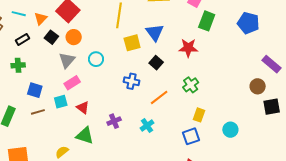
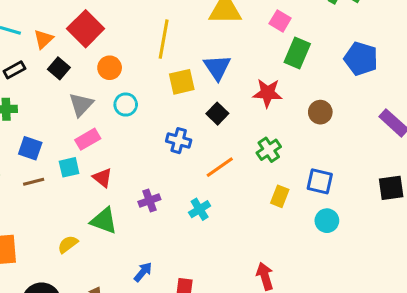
orange circle: (74, 37) -> (110, 68), moved
brown circle: (258, 86) -> (320, 112), moved
blue square: (191, 136) -> (320, 181), moved, turned 30

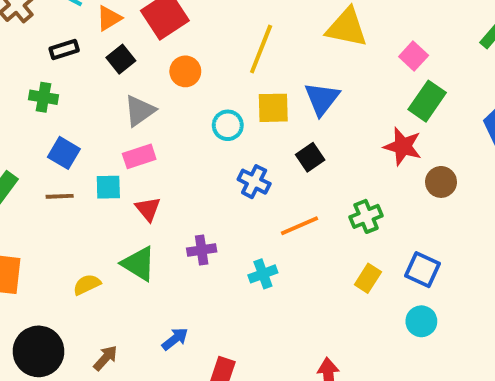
red star: (268, 93) -> (403, 146), moved
cyan circle: (126, 105) -> (228, 125), moved

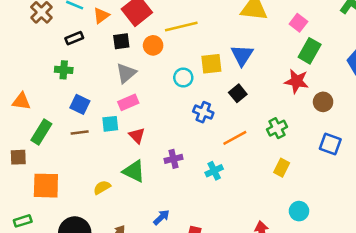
yellow line: (261, 49) -> (181, 27), moved, turned 60
black square: (121, 59) -> (121, 41), moved, turned 36
blue square: (422, 270) -> (330, 144), moved
cyan circle: (421, 321) -> (299, 211), moved

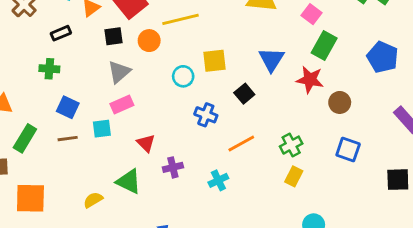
blue triangle: (242, 55) -> (271, 60), moved
green cross: (277, 128) -> (291, 145), moved
red triangle: (137, 136) -> (146, 143), moved

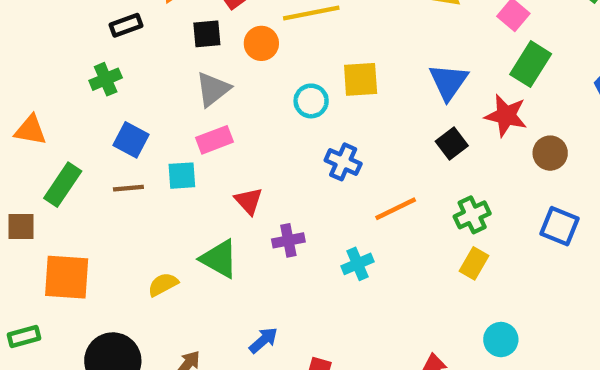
green cross: (49, 69) -> (106, 79), turned -30
black square: (244, 94) -> (452, 143), moved

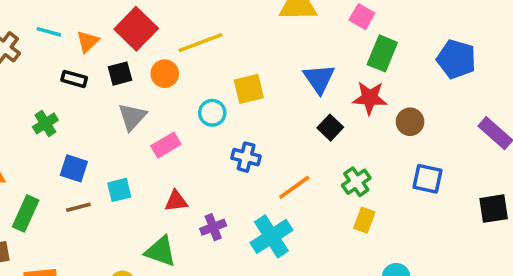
black rectangle: (126, 25) -> (74, 79), moved, turned 45
pink rectangle: (215, 140) -> (166, 145), moved
red triangle: (249, 201) -> (176, 201), turned -45
cyan cross: (358, 264) -> (271, 236), size x1.6

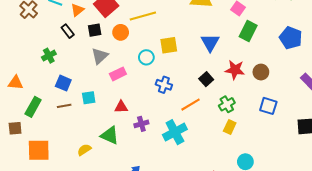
black rectangle: (74, 79) -> (68, 31), turned 32
red star: (370, 98) -> (235, 70), moved
black square: (330, 128) -> (206, 79), moved

